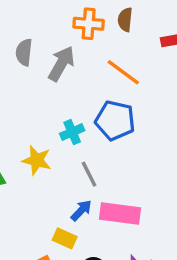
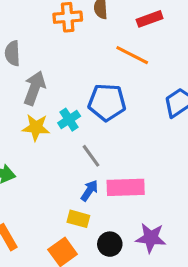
gray arrow: (61, 64) -> (34, 88), moved
orange line: (123, 72) -> (132, 55), moved
yellow star: (37, 160) -> (36, 127), moved

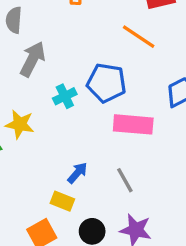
yellow star: (36, 127) -> (20, 124), moved
gray line: (91, 156) -> (125, 180), moved
pink rectangle: (126, 187) -> (133, 124), moved

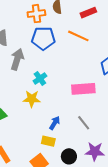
blue pentagon: (106, 83) -> (43, 38), moved
yellow star: (20, 124) -> (32, 99), moved

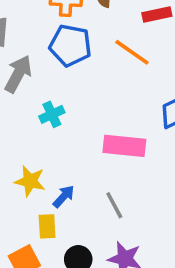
yellow star: (32, 99) -> (30, 181), moved
yellow rectangle: (48, 141) -> (47, 226), turned 64

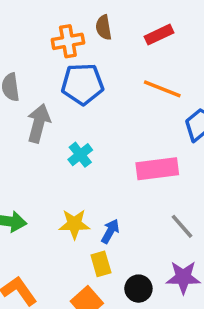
orange line: (132, 52) -> (162, 89), moved
gray line: (114, 205) -> (182, 226), moved

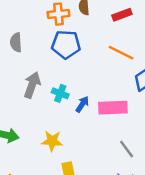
gray arrow: (39, 123) -> (32, 85), moved
cyan cross: (80, 155) -> (60, 93), turned -35
blue arrow: (110, 231) -> (82, 104), moved

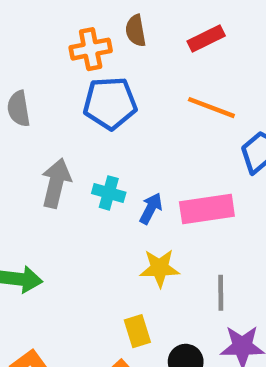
yellow star: (52, 141) -> (160, 268), moved
gray line: (127, 149) -> (221, 293), moved, turned 42

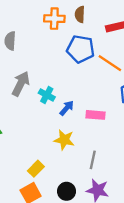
blue pentagon: (110, 103) -> (81, 49), moved
pink rectangle: (207, 209) -> (96, 115), size x0.7
yellow rectangle: (137, 331) -> (36, 169), moved, turned 49

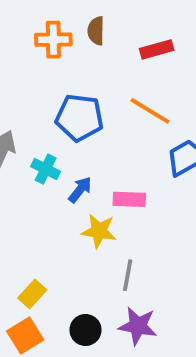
blue pentagon: (81, 49) -> (79, 118), moved
yellow star: (64, 140) -> (99, 231), moved

